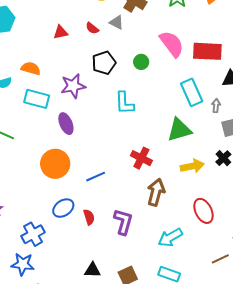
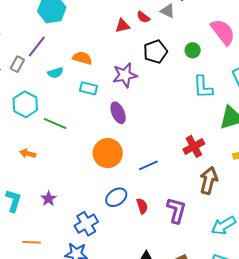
red triangle: (60, 32) -> (122, 26), moved
cyan rectangle: (37, 99) -> (89, 88), size x0.7
cyan L-shape: (124, 103) -> (203, 87), moved
red cross: (141, 158) -> (194, 146), turned 35

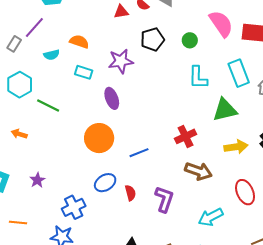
brown arrow: (209, 180) -> (198, 171), turned 92

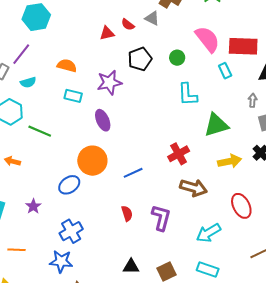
cyan semicircle: (52, 55) -> (28, 82), moved
cyan rectangle: (239, 73) -> (225, 71), moved, size x0.6
blue ellipse: (105, 183) -> (69, 185), moved

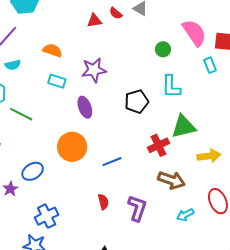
black pentagon: (140, 59) -> (137, 101), moved
green triangle: (216, 125) -> (184, 126), moved
blue ellipse: (69, 185) -> (33, 171), moved
cyan arrow: (208, 233) -> (185, 215), moved, size x0.7

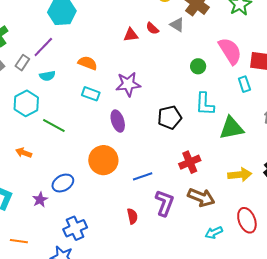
green triangle: (184, 126) -> (231, 128), moved
purple L-shape: (137, 208) -> (165, 203), moved

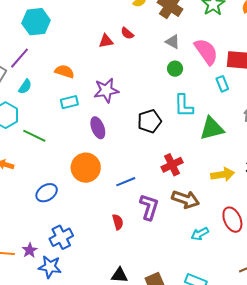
gray triangle: (177, 25) -> (173, 42), moved
cyan semicircle: (47, 76) -> (25, 87), turned -42
cyan rectangle: (91, 94) -> (69, 102), turned -30
purple star: (40, 200) -> (30, 250), moved

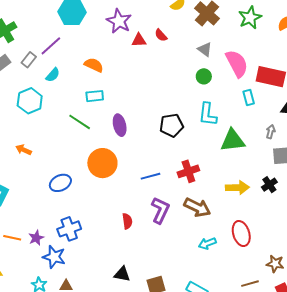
purple star: (106, 90) -> (119, 21), moved, turned 30
green line: (34, 136) -> (80, 122), moved
blue line: (126, 182) -> (150, 176), moved

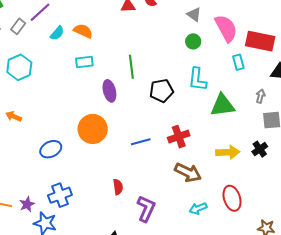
cyan semicircle: (53, 75) -> (57, 33), moved
green line: (80, 122) -> (131, 67), moved, turned 50
purple L-shape: (160, 210) -> (146, 209), moved

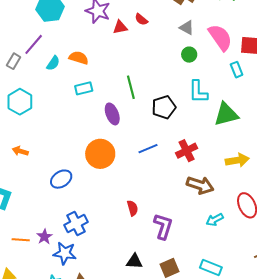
blue line: (141, 142) -> (148, 149), moved

